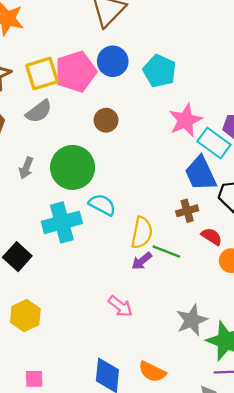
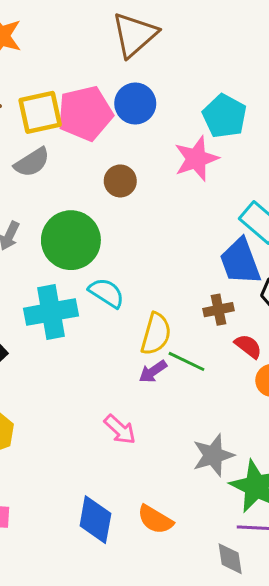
cyan pentagon: (160, 71) -> (225, 116), moved
pink star: (185, 120) -> (196, 159), moved

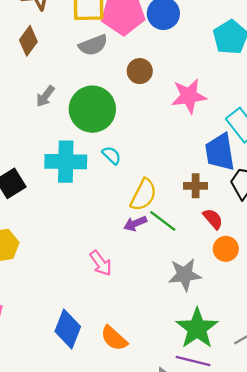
pink star: (196, 159) -> (189, 96), moved
gray semicircle: (32, 162) -> (93, 45), moved
cyan semicircle: (106, 293) -> (112, 155), size x0.7
gray star: (213, 455) -> (185, 275), moved

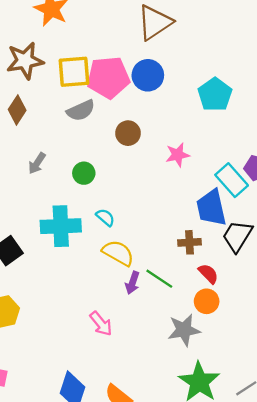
pink star: (189, 96) -> (178, 155), size x0.7
green circle: (92, 109) -> (84, 173), size x0.5
yellow semicircle: (143, 195) -> (118, 253), moved, turned -84
purple arrow: (135, 223) -> (132, 283), turned -45
orange circle: (226, 249) -> (207, 301), moved

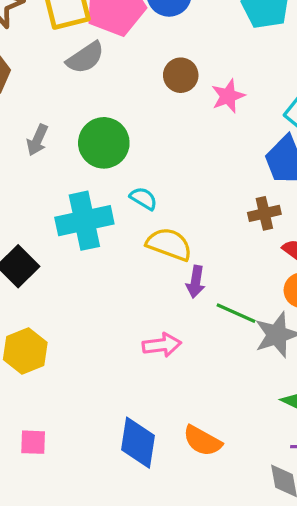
brown circle: (128, 133) -> (181, 75), moved
green circle: (84, 173) -> (104, 143), size x1.6
green line: (159, 279) -> (236, 313), moved
pink arrow: (101, 324) -> (162, 345), turned -48

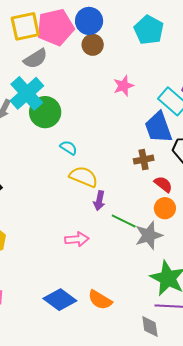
brown circle: (181, 75) -> (93, 45), moved
cyan cross: (84, 221) -> (27, 93), moved, turned -32
blue diamond: (138, 443) -> (60, 300), turned -64

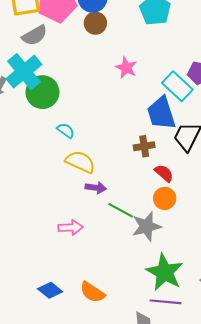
pink star: (123, 86) -> (126, 68), turned -30
purple arrow: (99, 201) -> (96, 188), turned -96
blue diamond: (60, 300) -> (50, 290), size x0.7

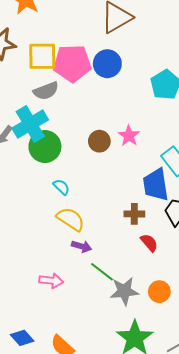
brown circle: (95, 23) -> (99, 141), moved
orange circle: (165, 198) -> (159, 292), moved

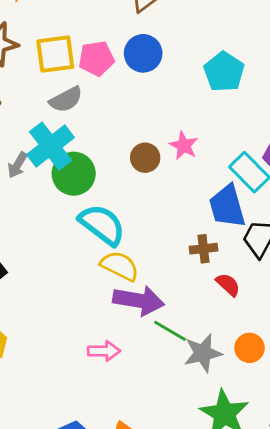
pink pentagon: (72, 63) -> (96, 58), size x0.7
cyan semicircle: (61, 187) -> (102, 225), size x2.0
purple arrow: (82, 246) -> (139, 300), size x1.8

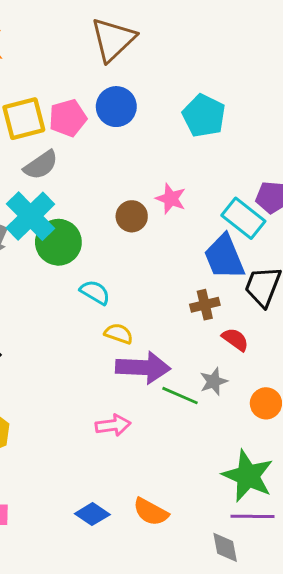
cyan semicircle: (102, 225) -> (95, 292), size x0.6
yellow semicircle: (120, 266) -> (119, 334), size x0.7
gray star: (203, 353) -> (214, 381), moved, size x0.7

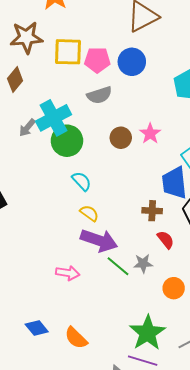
gray semicircle: (41, 165) -> (99, 95), moved

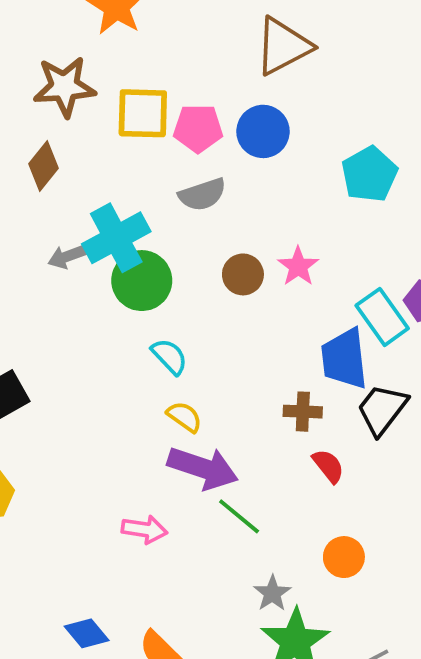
gray arrow: (27, 128) -> (67, 257), turned 30
gray star: (143, 263) -> (272, 593), moved, turned -30

